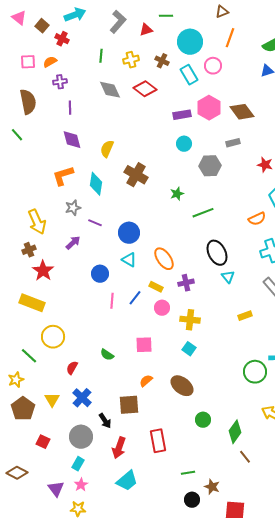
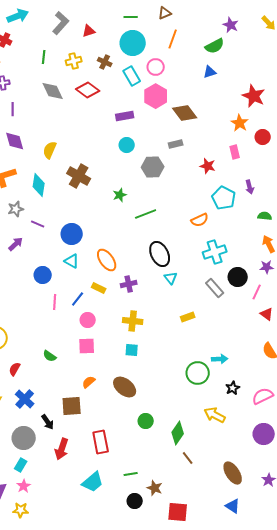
green line: (166, 16) -> (131, 17), moved
pink hexagon: (209, 108) -> (156, 96), moved
pink circle: (162, 308) -> (88, 320), moved
cyan square: (189, 349) -> (132, 350), turned -32
cyan trapezoid: (127, 481) -> (93, 482), moved

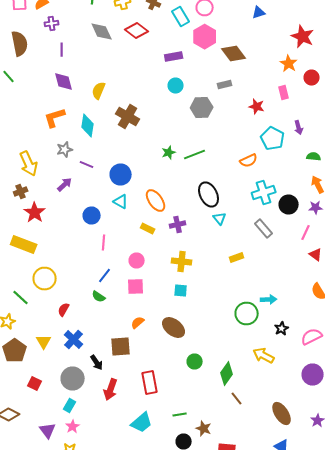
green star: (120, 195) -> (169, 152), moved
black circle: (238, 277) -> (289, 204), moved
blue line: (78, 299) -> (105, 276), moved

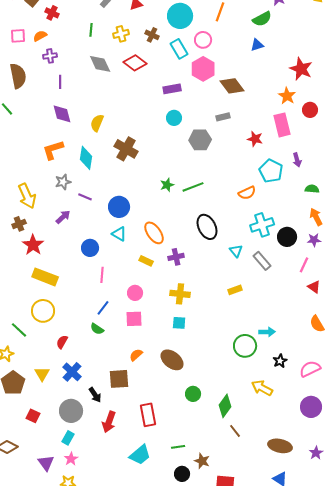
pink rectangle: (284, 92) -> (282, 125), size x1.6
cyan triangle: (220, 218) -> (236, 251), moved
yellow rectangle: (24, 244) -> (45, 277), moved
brown ellipse: (282, 414) -> (280, 446), turned -45

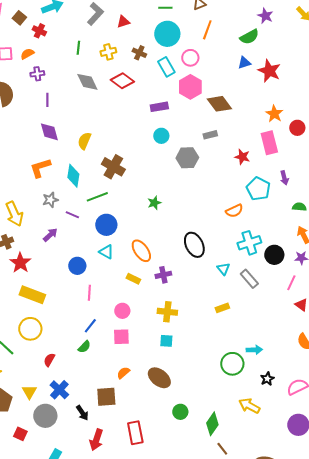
red star: (301, 69) -> (269, 71), moved
green line: (193, 187) -> (97, 197), moved
green semicircle: (97, 329) -> (84, 347), turned -80
gray circle: (71, 411) -> (45, 416), moved

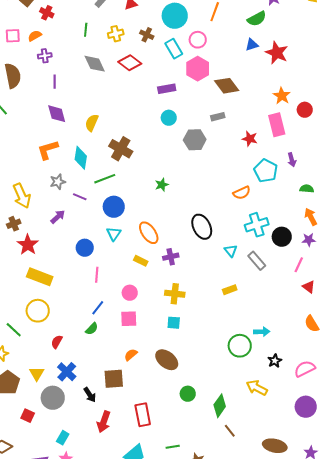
cyan triangle: (106, 252) -> (114, 234), turned 35

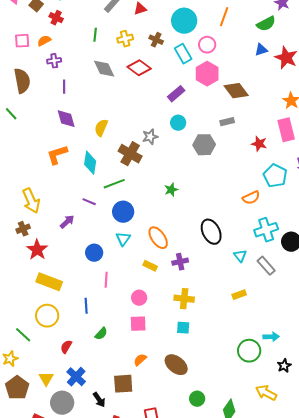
purple rectangle: (167, 89) -> (176, 94), turned -30
gray star: (58, 182) -> (150, 137), moved
blue line: (98, 308) -> (86, 306), moved, turned -42

